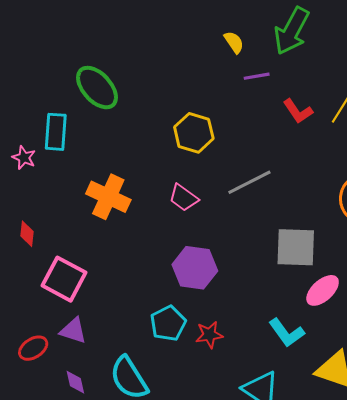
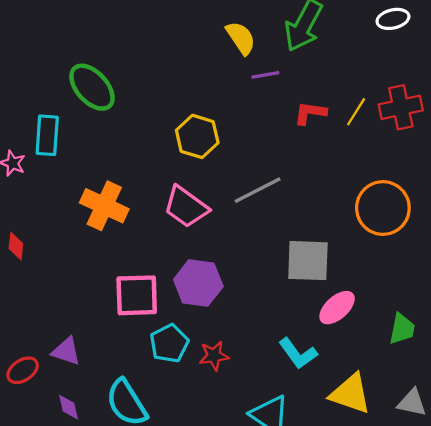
yellow semicircle: (234, 42) -> (241, 38), size x1.4
red L-shape: (298, 111) -> (310, 113), turned 132
pink trapezoid: (184, 198) -> (186, 207), size x1.4
pink square: (64, 279) -> (137, 295), moved, turned -30

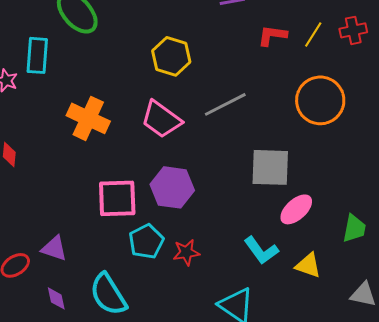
red cross: (401, 107) -> (353, 30), size x0.7
orange circle: (383, 208) -> (320, 100), moved
yellow triangle: (350, 394) -> (308, 265), moved, size x0.7

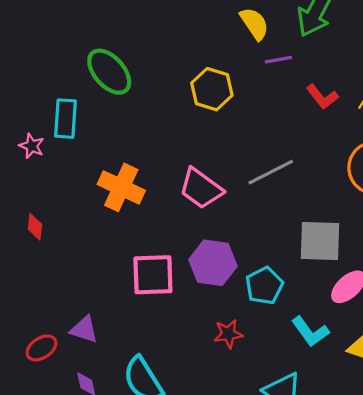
red L-shape: (272, 35) -> (322, 97), turned -136
yellow hexagon: (171, 56) -> (212, 89), moved
cyan pentagon: (146, 241) -> (264, 286), moved

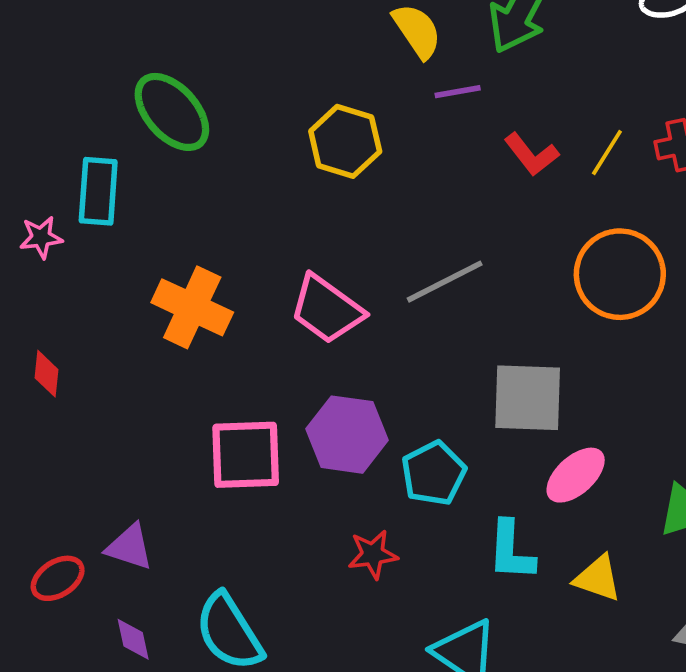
pink star: (32, 146) -> (41, 237), turned -30
cyan L-shape: (310, 332) -> (511, 551), turned 39

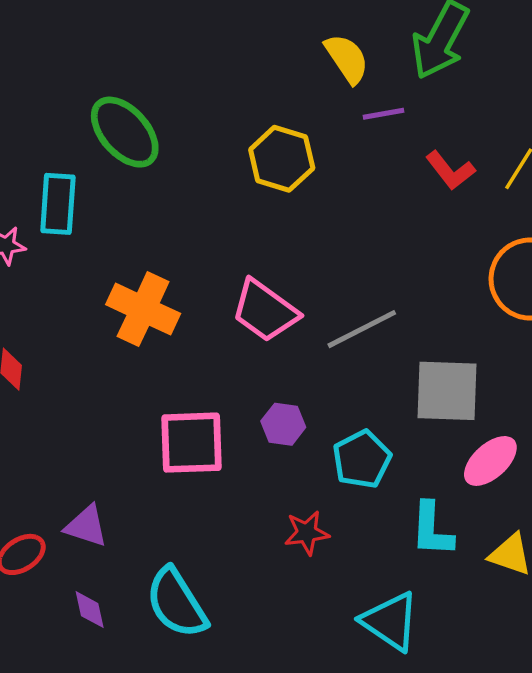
gray line: (445, 282) -> (362, 329), moved
purple hexagon: (347, 435) -> (283, 424), size x0.6

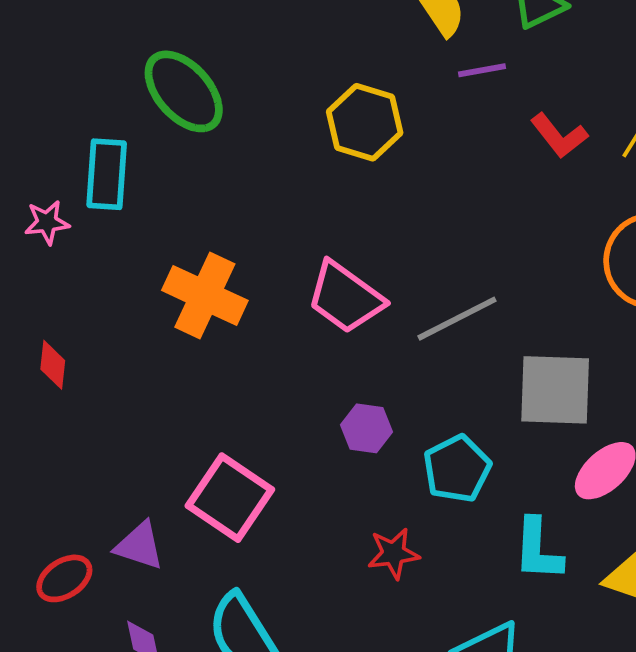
pink square: (192, 443) -> (230, 498), moved, turned 36

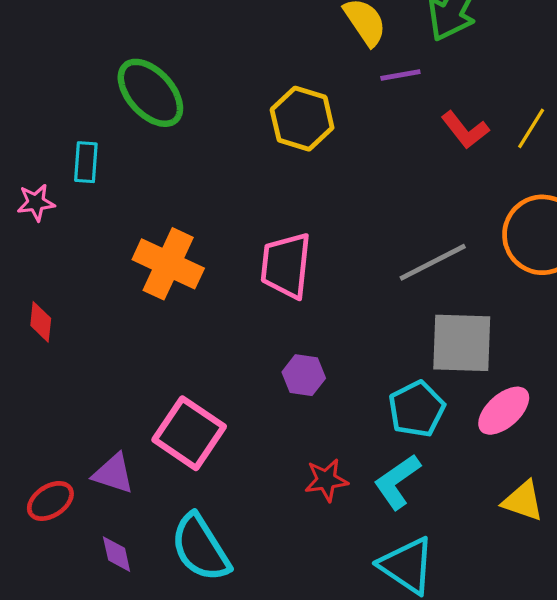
cyan rectangle: (107, 174) -> (86, 162), size x0.7
pink trapezoid: (345, 297) -> (286, 265), turned 60
gray line: (457, 319) -> (433, 262), moved
cyan pentagon: (457, 469) -> (417, 409), moved
cyan L-shape: (538, 550) -> (397, 482), moved, turned 52

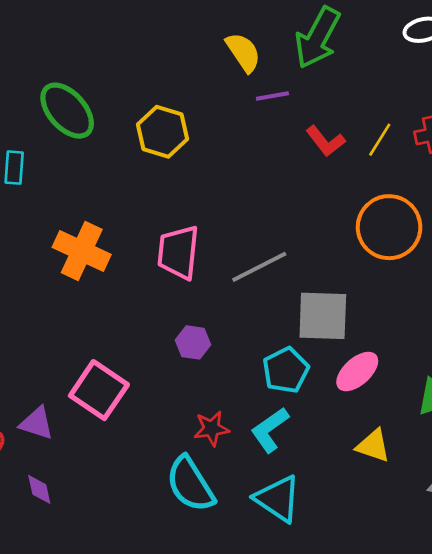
yellow hexagon: (302, 119) -> (163, 132), moved
gray line: (433, 262) -> (259, 267), moved
cyan semicircle: (200, 548) -> (190, 484), moved

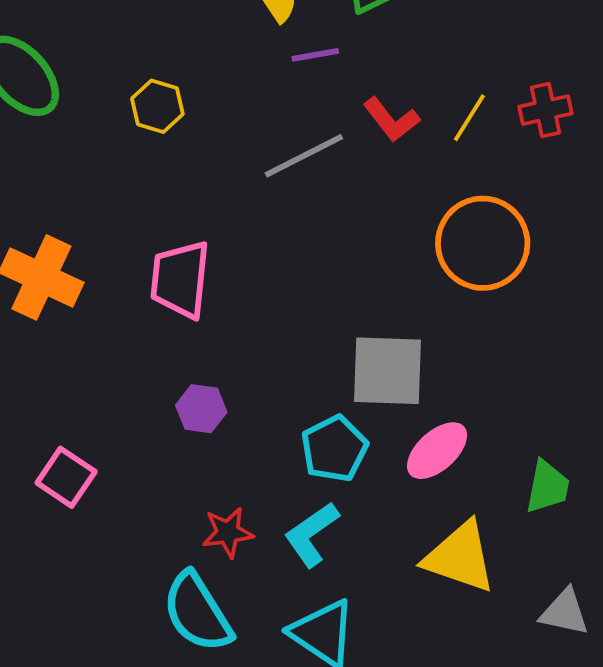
yellow hexagon: (163, 132) -> (157, 106), size x0.7
gray line: (259, 267) -> (304, 156), moved
pink square: (99, 390) -> (66, 477), size x0.7
yellow triangle: (373, 446) -> (460, 557), size x1.5

